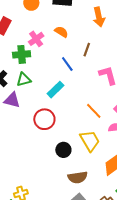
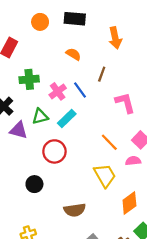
pink cross: (36, 39) -> (58, 91), moved
green triangle: (24, 80) -> (40, 116), moved
black circle: (63, 150) -> (34, 184), moved
brown semicircle: (78, 177) -> (75, 210), moved

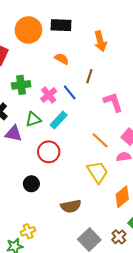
orange circle: (40, 22) -> (28, 30), size x1.6

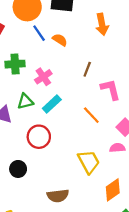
brown line: (89, 76) -> (87, 69), moved
blue line: (70, 92) -> (39, 33), moved
orange line: (100, 140) -> (91, 115), moved

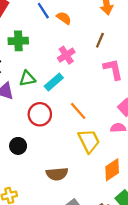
brown line: (87, 69) -> (100, 40), moved
pink cross: (43, 77) -> (66, 55), moved
orange line: (91, 115) -> (78, 111), moved

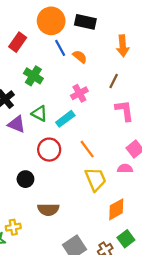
green cross: (18, 41) -> (33, 76), turned 30
green triangle: (27, 79) -> (39, 114), turned 35
brown semicircle: (57, 174) -> (48, 209), moved

